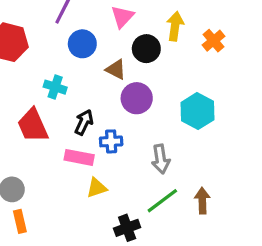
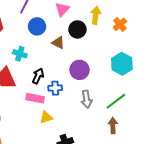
purple circle: (137, 98) -> (79, 70), moved
cyan hexagon: (197, 111) -> (122, 64), moved
green line: (162, 201) -> (116, 101), moved

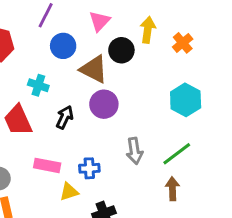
brown triangle: (58, 43) -> (94, 69), size x1.5
purple circle: (79, 70) -> (104, 104), moved
blue cross: (55, 88) -> (89, 168), moved
pink rectangle: (35, 98) -> (47, 165), moved
yellow triangle: (46, 117) -> (69, 192), moved

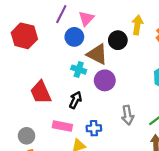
pink triangle: (100, 21) -> (86, 18), moved
cyan cross: (38, 85) -> (79, 70), moved
black arrow: (65, 117) -> (75, 100), moved

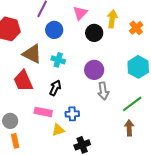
pink triangle: (86, 18) -> (80, 13), moved
brown triangle: (97, 54) -> (32, 54), moved
purple circle: (105, 80) -> (94, 70), moved
gray arrow: (128, 115) -> (103, 91), moved

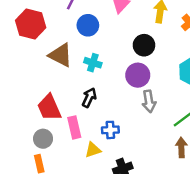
black circle: (94, 33) -> (144, 45), moved
red trapezoid: (23, 81) -> (49, 108), moved
pink rectangle: (43, 112) -> (74, 127), turned 66
gray circle: (10, 121) -> (43, 139), moved

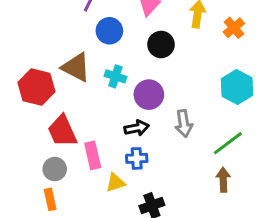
red hexagon: (31, 24) -> (36, 87), moved
black circle: (144, 45) -> (161, 44), moved
purple circle: (138, 75) -> (149, 95), moved
black arrow: (89, 98) -> (137, 128), moved, turned 54

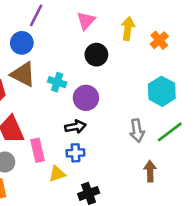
blue circle: (109, 31) -> (22, 43), moved
gray arrow: (184, 123) -> (137, 131), moved
green line: (228, 143) -> (170, 132), moved

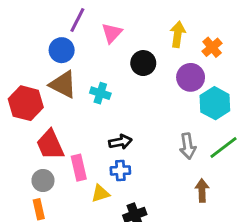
pink triangle: (86, 21) -> (112, 33), moved
purple circle: (86, 98) -> (191, 77), moved

